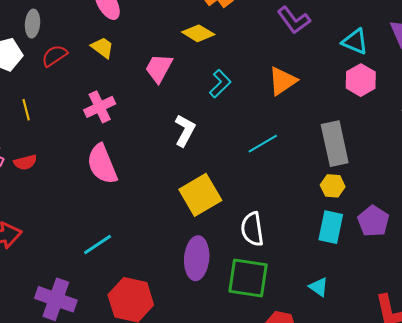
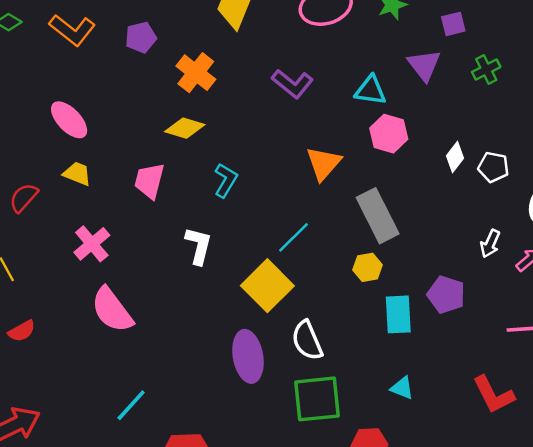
orange triangle: (282, 81) -> (323, 163), moved
yellow hexagon: (333, 186) -> (368, 267), moved
yellow square: (200, 195) -> (267, 286), moved
purple ellipse: (197, 258) -> (248, 356), moved

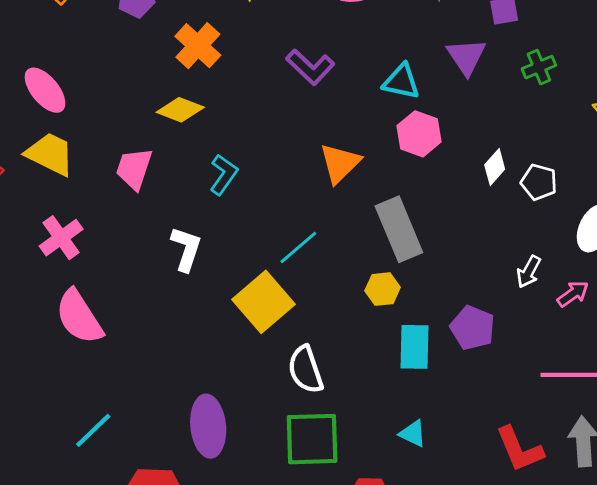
yellow trapezoid: (77, 174) -> (50, 154), size x1.5
purple ellipse: (248, 356) -> (208, 426), moved

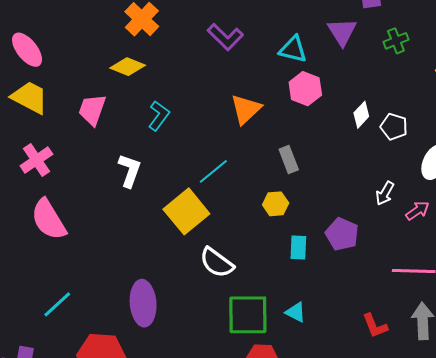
gray rectangle: (399, 229) -> (289, 159), size x0.6
cyan rectangle: (415, 347) -> (298, 248), size x0.7
white semicircle: (305, 370) -> (217, 263), turned -36
green square: (312, 439) -> (248, 315), moved
red L-shape: (519, 449) -> (375, 326), size x0.7

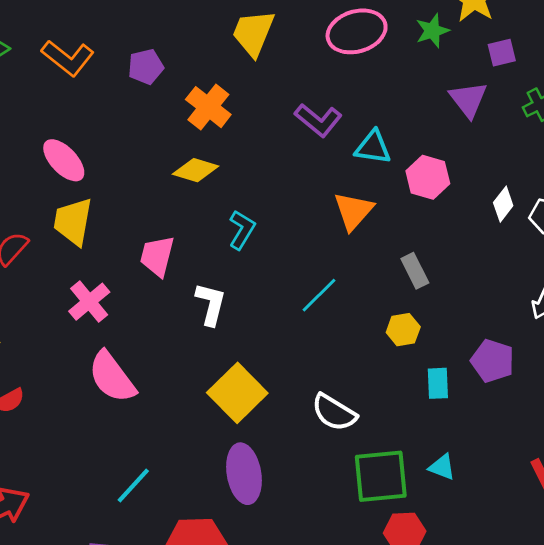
cyan triangle: (293, 49) -> (373, 147), moved
yellow trapezoid: (30, 97) -> (73, 222), turned -102
pink trapezoid: (92, 110) -> (157, 256), moved
yellow square: (186, 211) -> (237, 393), moved

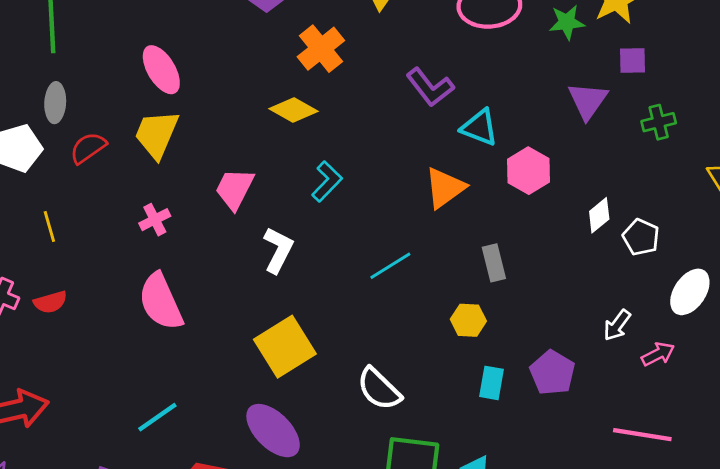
pink cross: (89, 302) -> (155, 220), size x0.7
purple ellipse: (244, 474) -> (273, 431), turned -48

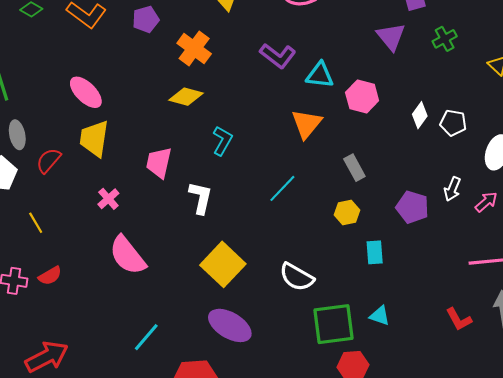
purple pentagon: (552, 373) -> (412, 207), moved

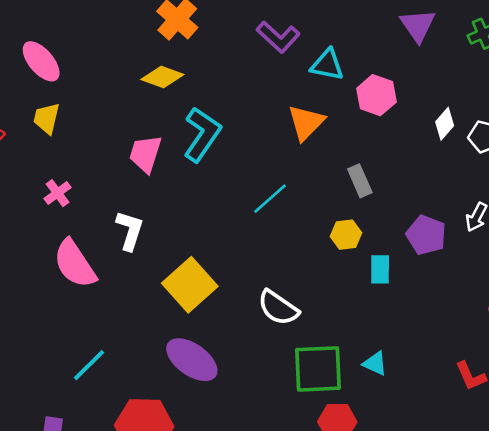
yellow trapezoid: (94, 139) -> (47, 118), size x0.7
cyan L-shape: (222, 141) -> (202, 134), size x1.5
pink trapezoid: (159, 163) -> (145, 154), moved
white L-shape: (201, 198) -> (130, 230), moved
cyan rectangle: (375, 252) -> (380, 269), moved

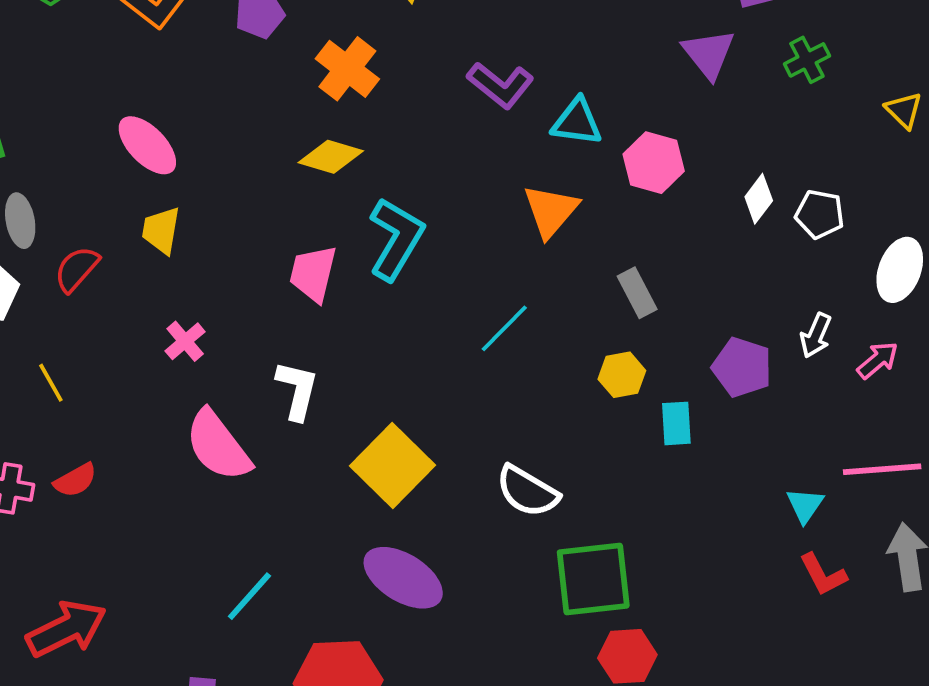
cyan triangle: (375, 363) -> (805, 505), moved, turned 44

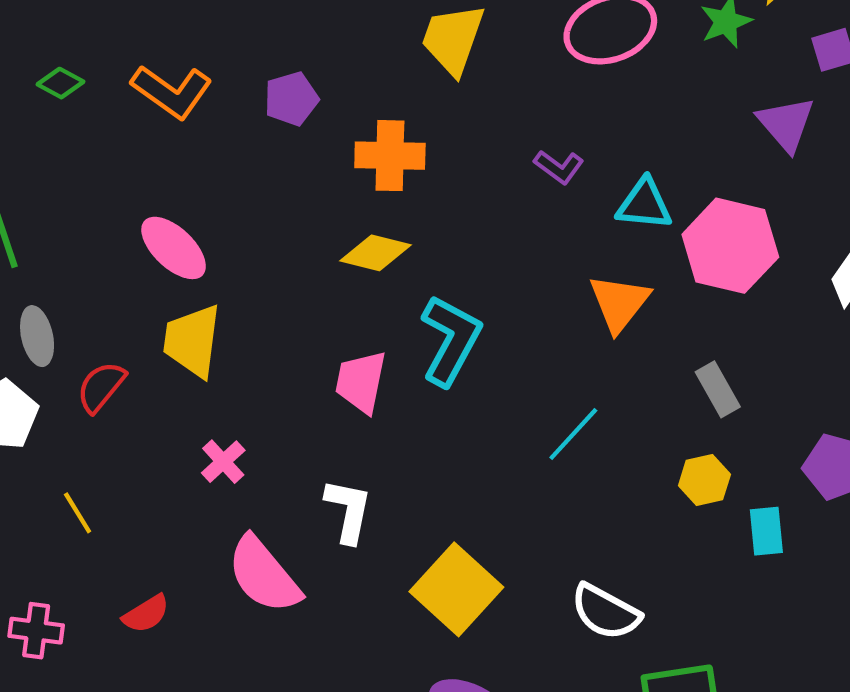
orange cross: (347, 69) -> (390, 156), turned -34
purple L-shape: (500, 85) -> (559, 167), size x0.7
pink hexagon: (654, 163) -> (730, 246), size x1.4
yellow trapezoid: (161, 230) -> (192, 341), size x1.4
red semicircle: (75, 480) -> (146, 614), moved

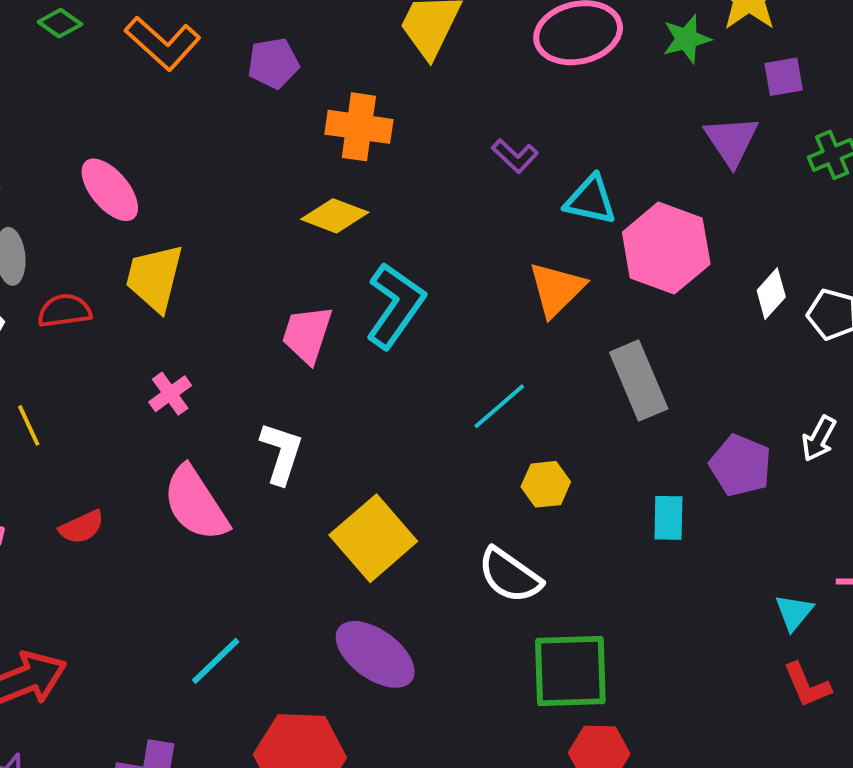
pink ellipse: (174, 248) -> (110, 190), moved
red semicircle: (101, 387) -> (64, 311), turned 36
gray rectangle: (718, 389) -> (639, 380), size x1.5
yellow hexagon: (704, 480) -> (546, 484), moved

